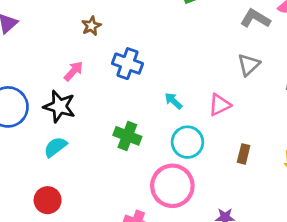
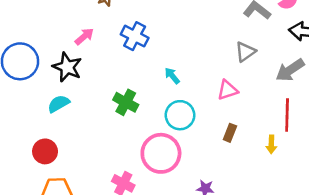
pink triangle: (220, 105) -> (228, 90), moved

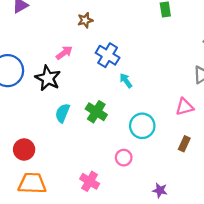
cyan arrow: (172, 76) -> (126, 81), moved
cyan semicircle: (59, 104) -> (62, 113), moved, turned -42
pink circle: (161, 153) -> (124, 158), size x0.5

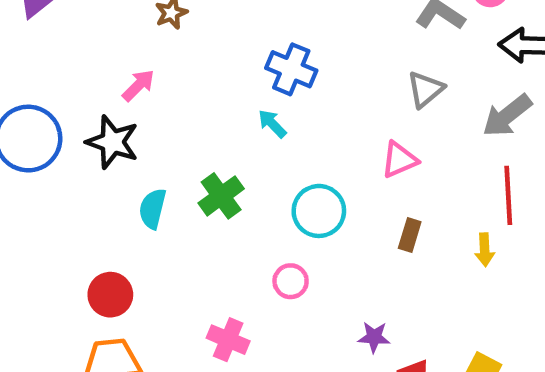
blue cross: (108, 55) -> (291, 69), moved
green cross: (96, 112) -> (221, 196), turned 30
red circle: (24, 149) -> (110, 295), moved

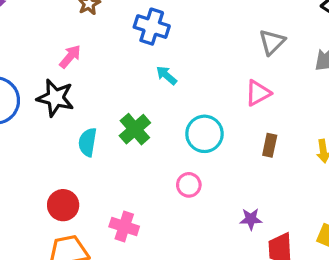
blue cross: (291, 69) -> (152, 27), moved
pink cross: (228, 340) -> (124, 227), moved

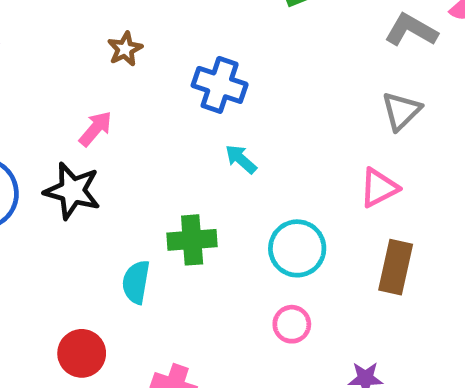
green cross: (135, 129) -> (192, 240), turned 36
cyan semicircle: (88, 142) -> (136, 282), moved
brown rectangle: (270, 145) -> (396, 267), size x1.5
pink circle: (189, 185) -> (292, 324), moved

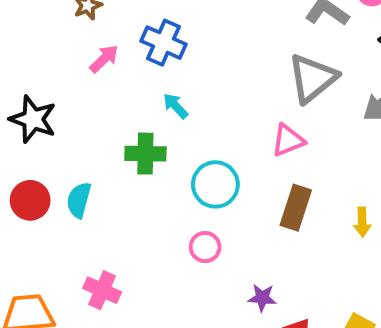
gray triangle: (401, 111) -> (312, 78), size x1.5
pink arrow: (96, 129) -> (104, 59), moved
green cross: (192, 240) -> (145, 154), moved
red circle: (82, 353) -> (30, 200), moved

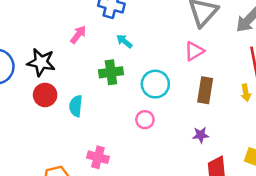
pink arrow: (104, 59) -> (78, 35), moved
red circle: (30, 200) -> (45, 95), moved
pink circle: (205, 247) -> (145, 120), moved
purple star: (262, 298) -> (201, 135), moved

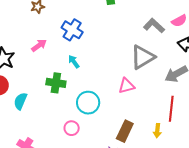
brown rectangle: (205, 90) -> (125, 131), moved

